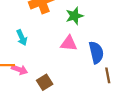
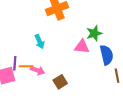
green star: (74, 16) -> (94, 33), moved

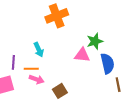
purple line: (15, 63) -> (13, 62), moved
orange line: (26, 66) -> (31, 69), moved

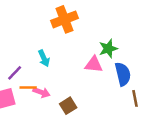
purple line: (13, 62) -> (15, 73), turned 40
orange line: (31, 69) -> (28, 87), moved

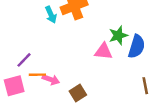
cyan arrow: (44, 58) -> (51, 15), moved
blue semicircle: (123, 74) -> (137, 46), moved, turned 30

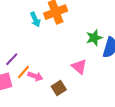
pink triangle: (104, 51) -> (79, 67), moved, turned 35
orange line: (37, 75) -> (24, 72), turned -48

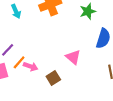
cyan arrow: (35, 20) -> (16, 11), moved
green star: (94, 38) -> (88, 11), moved

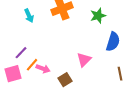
pink triangle: (73, 57) -> (84, 60), turned 35

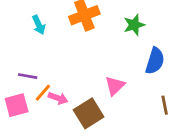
purple line: (21, 53) -> (28, 76), turned 56
brown square: (65, 80) -> (89, 113), size x1.5

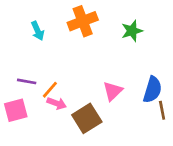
blue semicircle: (155, 61) -> (152, 90), moved
orange line: (43, 93) -> (50, 90), moved

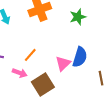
orange line: (50, 90) -> (30, 55), moved
blue semicircle: (152, 90) -> (80, 57), moved

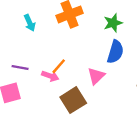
blue semicircle: (80, 57) -> (115, 52), moved
pink arrow: (20, 73) -> (50, 76), moved

